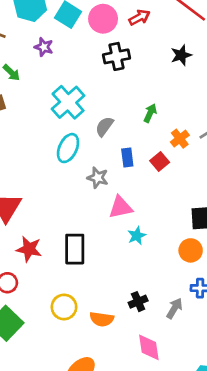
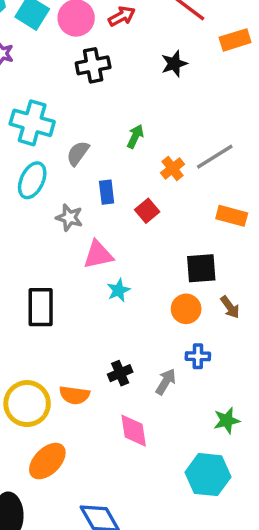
cyan cross: (68, 102) -> (32, 123), turned -32
red square: (160, 162) -> (147, 211), moved
yellow circle: (64, 307) -> (27, 404), moved, size x1.4

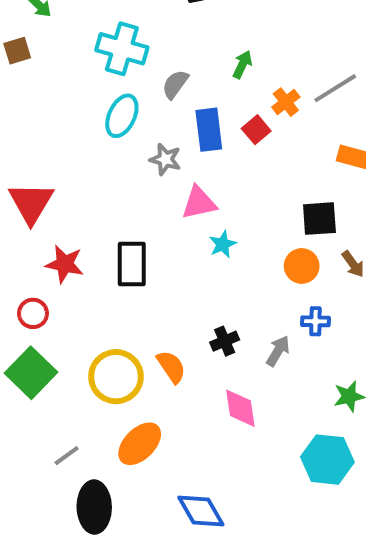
blue rectangle: (107, 192) -> (209, 130), size x1.5
red square: (147, 211) -> (256, 130), moved
orange semicircle: (74, 395) -> (171, 367), turned -132

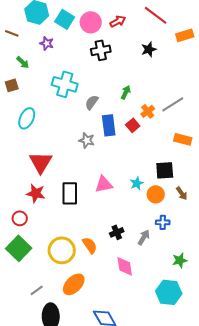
cyan ellipse: (122, 116) -> (27, 118), moved
red triangle: (31, 203) -> (41, 162), moved
pink triangle: (199, 203) -> (104, 184), moved
cyan star: (223, 244) -> (137, 183), moved

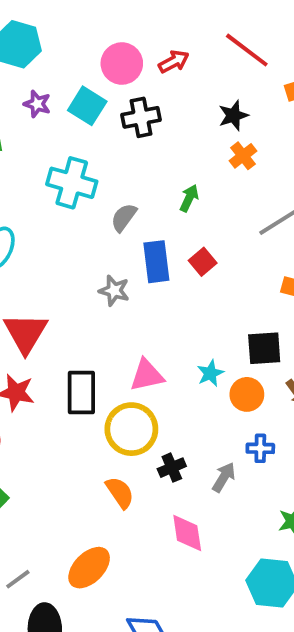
cyan square: (65, 19) -> (87, 106), moved
orange cross: (148, 111) -> (243, 156), moved
yellow circle: (62, 250) -> (131, 429), moved

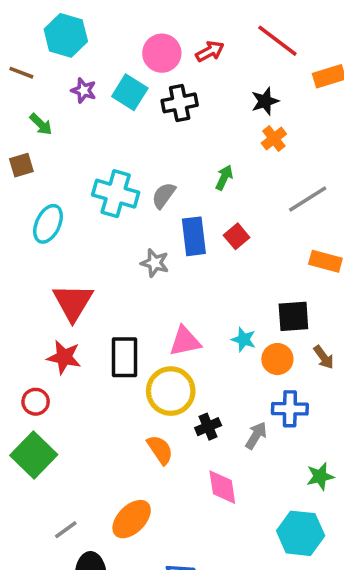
cyan cross: (72, 183) -> (116, 194), moved
cyan star: (210, 373) -> (244, 339), turned -30
blue cross: (260, 448) -> (290, 409), size x1.4

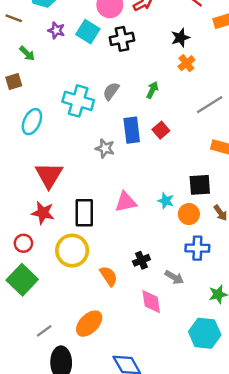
gray semicircle: (164, 195) -> (111, 91), moved
yellow circle: (171, 391) -> (72, 251), moved
gray arrow: (256, 435) -> (174, 277), moved, turned 90

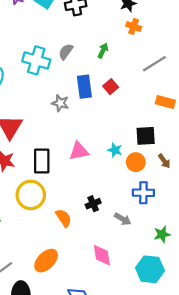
orange cross: (186, 63) -> (134, 26), turned -32
pink diamond: (151, 302) -> (102, 255), moved

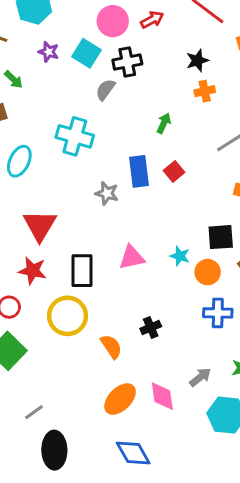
orange cross: (134, 26) -> (205, 91), turned -32
gray semicircle: (66, 52) -> (105, 90), moved
gray arrow: (123, 219) -> (200, 377), moved, turned -70
orange ellipse: (46, 261) -> (120, 399), moved

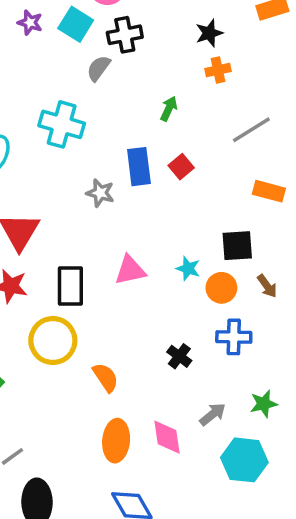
black cross: (151, 328) -> (179, 356), moved, turned -30
orange ellipse: (120, 399) -> (116, 441), turned -40

